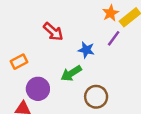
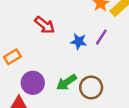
purple line: (114, 38) -> (101, 37), moved
green arrow: (71, 73) -> (66, 82), moved

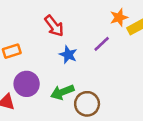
purple line: (101, 37) -> (102, 44), moved
blue star: (79, 41) -> (68, 55), moved

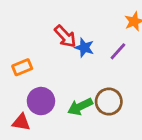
blue star: (68, 55) -> (84, 48), moved
brown circle: (87, 104) -> (109, 102), moved

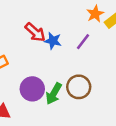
purple circle: (41, 101) -> (32, 89), moved
green arrow: (80, 107) -> (54, 94), turned -30

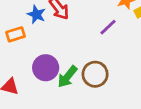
blue star: (53, 41) -> (36, 14), moved

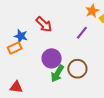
blue star: (36, 14) -> (21, 36), moved
purple circle: (46, 68) -> (52, 58), moved

